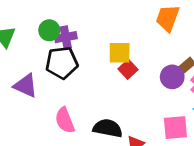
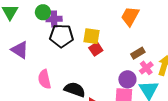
black pentagon: (62, 63) -> (61, 36), moved
purple circle: (172, 77) -> (127, 79), moved

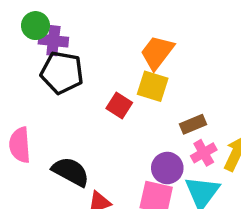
orange trapezoid: (130, 16) -> (157, 52), moved
yellow square: (91, 36) -> (153, 86), moved
red square: (96, 49) -> (119, 105), turned -32

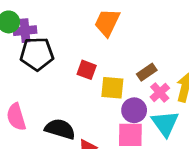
yellow square: (153, 86) -> (112, 88), moved

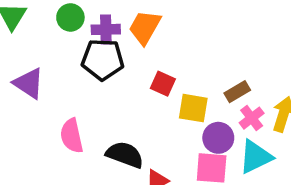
orange trapezoid: (107, 23) -> (145, 27), moved
purple cross: (25, 31) -> (106, 29), moved
cyan triangle: (165, 123) -> (256, 157), turned 36

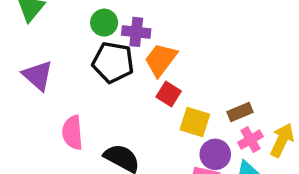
green circle: (70, 17) -> (104, 23), moved
orange trapezoid: (145, 27) -> (161, 60), moved
purple cross: (106, 29) -> (136, 32), moved

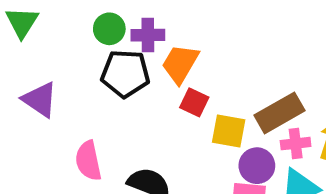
brown rectangle: (240, 112) -> (279, 113), size x1.6
pink cross: (250, 140) -> (296, 144), turned 30

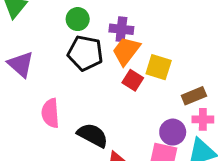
purple cross: (148, 35) -> (121, 29), moved
brown rectangle: (279, 113) -> (194, 96), size x0.7
yellow square: (229, 131) -> (159, 67), moved

